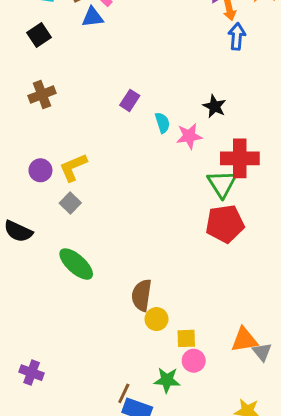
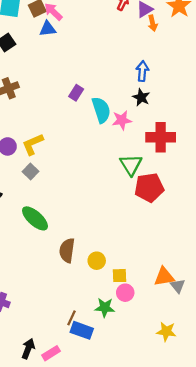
blue arrow: (237, 36) -> (142, 71), moved
cyan semicircle: (162, 123) -> (101, 110), size x1.6
green triangle: (222, 184) -> (131, 165), moved
brown semicircle: (142, 295) -> (67, 250), moved

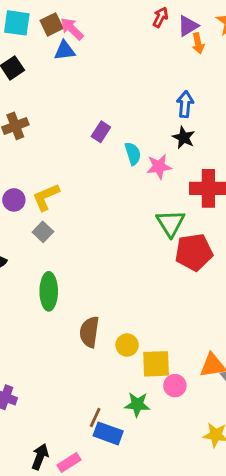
cyan semicircle: (101, 110) -> (133, 154), size x0.7
green ellipse: (35, 218) -> (49, 291), turned 48
yellow square: (120, 276) -> (156, 364), size x1.5
pink circle: (125, 293) -> (175, 386), moved

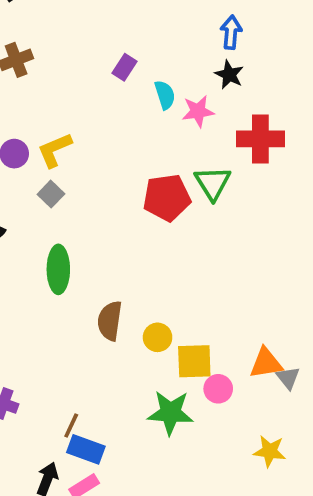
red pentagon: (194, 252) -> (167, 198), moved
green star: (137, 404) -> (170, 413), size x1.4
brown line: (95, 418) -> (71, 426), moved
blue rectangle: (108, 433) -> (86, 449), moved

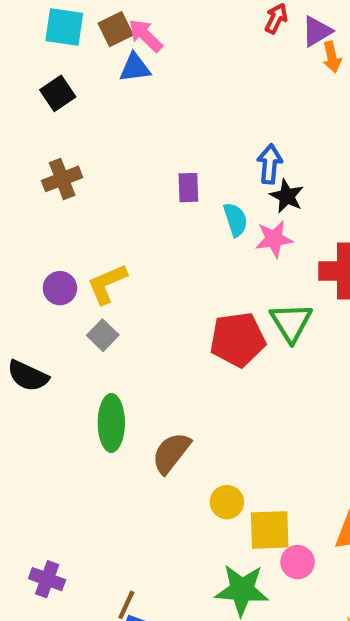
blue arrow: (231, 32) -> (270, 164), moved
purple rectangle: (124, 67) -> (188, 188), turned -35
black star: (229, 75) -> (287, 196), moved
brown semicircle: (110, 321) -> (171, 453), moved, turned 30

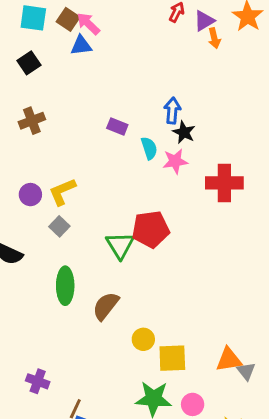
brown square: (116, 29) -> (68, 19), turned -30
purple rectangle: (188, 188) -> (117, 126), turned -66
green triangle: (291, 322) -> (120, 245), moved
pink circle: (298, 562) -> (193, 404), moved
purple cross: (47, 579) -> (38, 381), moved

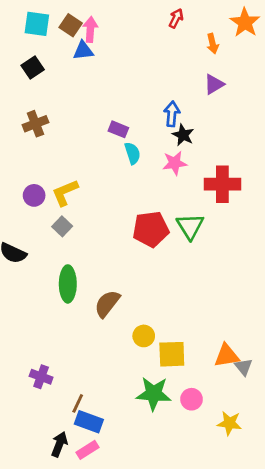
purple triangle: (204, 21) -> (214, 84), moved
pink arrow: (88, 24) -> (90, 30), turned 50
cyan semicircle: (149, 148) -> (132, 153), moved
green triangle: (120, 245) -> (190, 226), moved

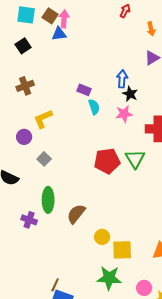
yellow L-shape: (65, 193) -> (43, 119), moved
purple cross: (41, 377) -> (29, 220), moved
pink circle: (191, 399) -> (144, 288), moved

